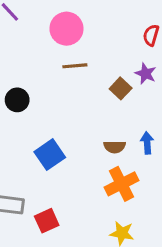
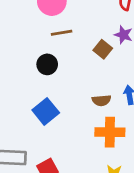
black circle: (17, 100) -> (47, 64), moved
orange cross: (121, 184) -> (110, 132), turned 32

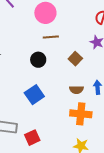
brown square: (103, 49) -> (75, 59), moved

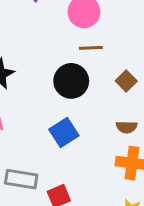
black circle: (38, 60) -> (71, 81), size x1.5

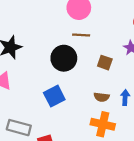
brown square: (126, 81) -> (105, 63), turned -32

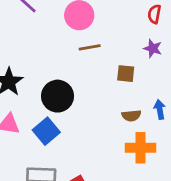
black circle: (64, 58) -> (58, 96), moved
blue square: (54, 96) -> (46, 131), moved

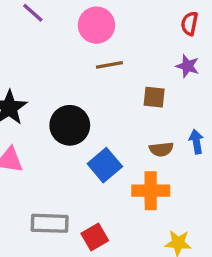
blue square: (46, 131) -> (105, 165), moved
orange cross: (140, 148) -> (151, 191), moved

